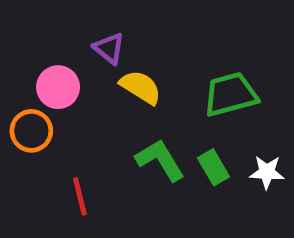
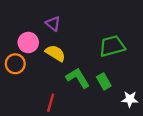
yellow semicircle: (141, 87) -> (55, 53), moved
white star: (267, 172) -> (130, 99), moved
red line: (80, 196) -> (51, 103), moved, turned 30

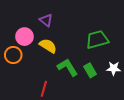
white star: (130, 99) -> (114, 68), moved

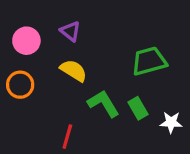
pink circle: (24, 37) -> (26, 41), moved
white star: (114, 68) -> (171, 122), moved

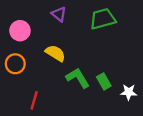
purple triangle: (70, 31) -> (59, 14), moved
green trapezoid: (149, 61) -> (103, 19), moved
red line: (67, 137) -> (34, 100), moved

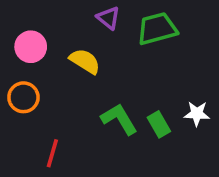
purple triangle: (59, 14) -> (108, 18), moved
yellow semicircle: (55, 53) -> (85, 61), moved
white star: (129, 92) -> (197, 114), moved

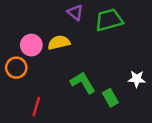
pink circle: (31, 47) -> (31, 45), moved
yellow semicircle: (85, 61) -> (59, 43), turned -45
green rectangle: (159, 124) -> (110, 98), moved

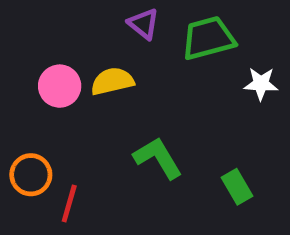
orange circle: (16, 68) -> (31, 175), moved
white star: (137, 79) -> (261, 84), moved
green rectangle: (110, 98) -> (237, 187), moved

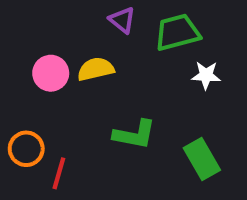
white star: (261, 84) -> (206, 75), moved
green L-shape: (158, 158) -> (134, 134), turned 132
green rectangle: (237, 187) -> (202, 159), size x1.4

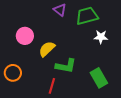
yellow semicircle: (96, 69) -> (47, 49), moved, turned -30
red line: (59, 173) -> (52, 86), moved

